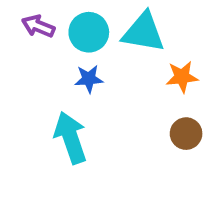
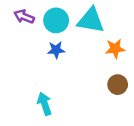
cyan arrow: (71, 138) -> (45, 104), moved, size x0.7

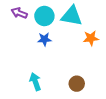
brown circle: (118, 85) -> (77, 84), moved

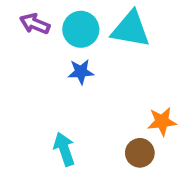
orange star: (91, 38) -> (162, 121), moved

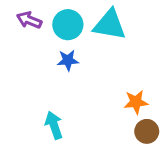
brown circle: (140, 153) -> (147, 131), moved

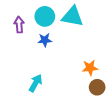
purple arrow: (29, 20) -> (19, 25), moved, turned 63
cyan arrow: (54, 125) -> (36, 83), turned 48

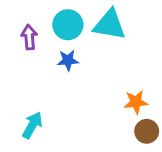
cyan arrow: (36, 83) -> (32, 125), moved

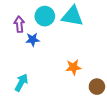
blue star: (68, 60) -> (33, 40), moved
orange star: (136, 102) -> (73, 67), moved

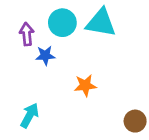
orange star: (73, 67) -> (85, 85), moved

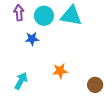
purple arrow: (27, 34) -> (19, 13), moved
orange star: (85, 85) -> (60, 71), moved

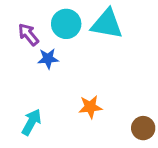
purple arrow: (19, 13) -> (28, 34), moved, turned -35

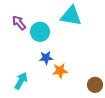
cyan circle: (66, 24) -> (40, 32), moved
blue star: (48, 59) -> (46, 58), moved

